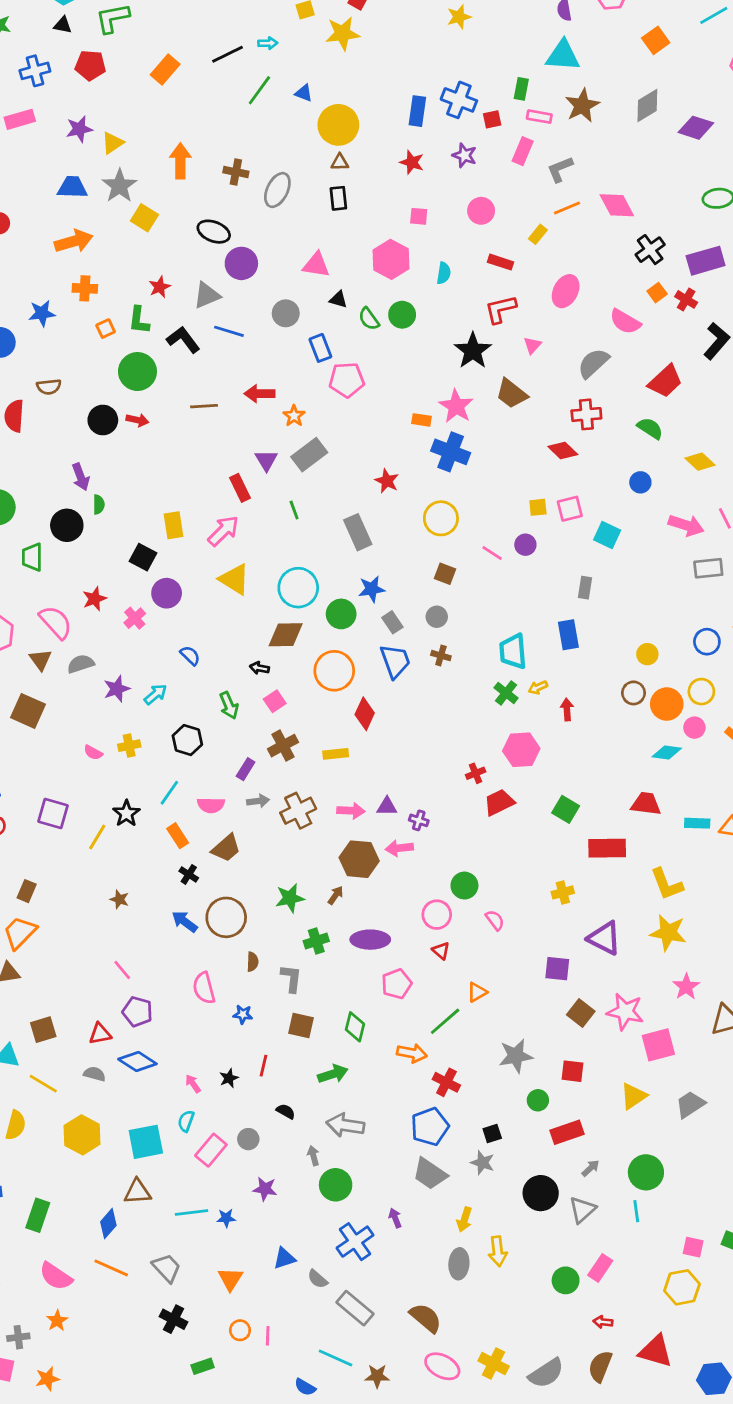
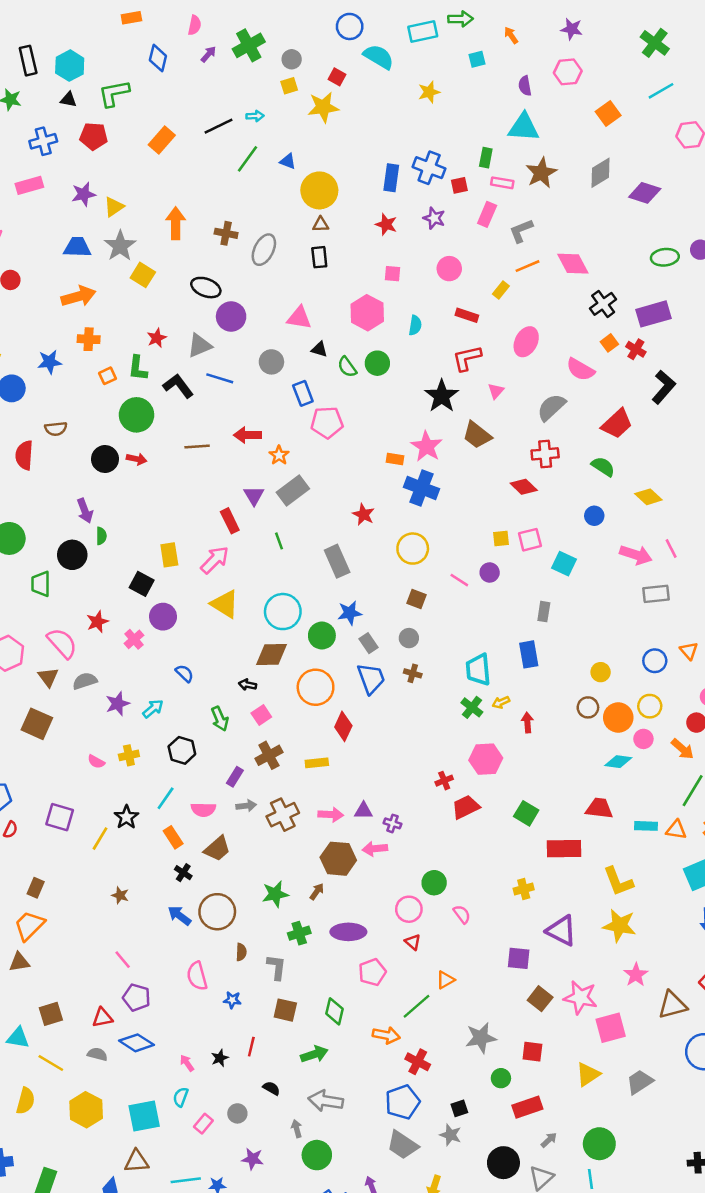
pink rectangle: (211, 1150) -> (203, 1124), size x0.7

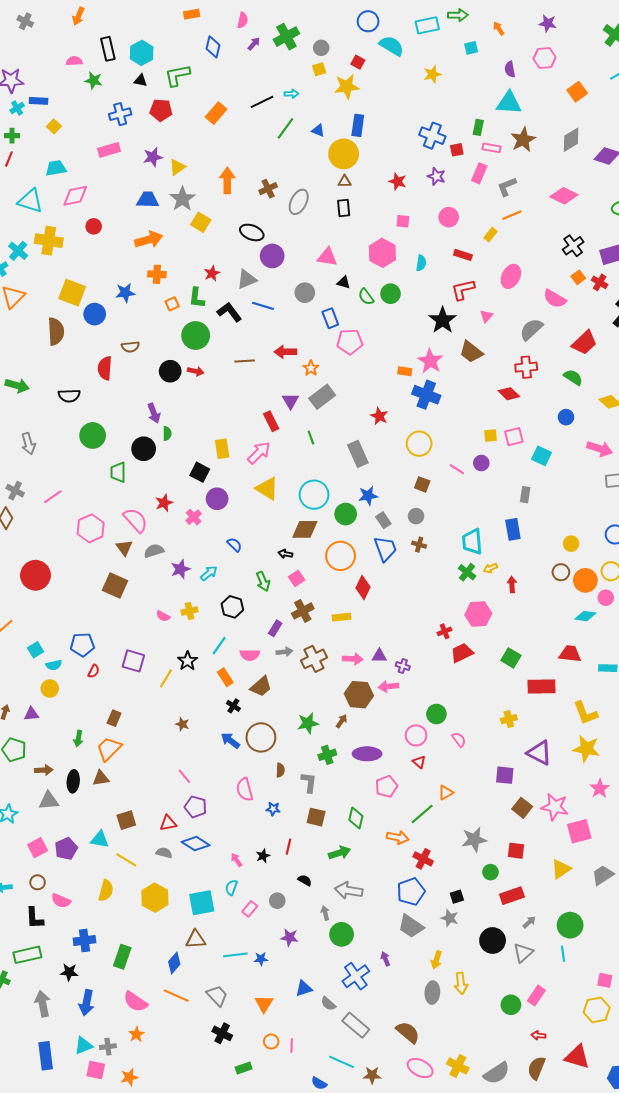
blue rectangle: (391, 178) -> (358, 125), moved
brown cross: (226, 233) -> (268, 189), turned -36
pink diamond: (573, 264) -> (564, 196), moved, turned -36

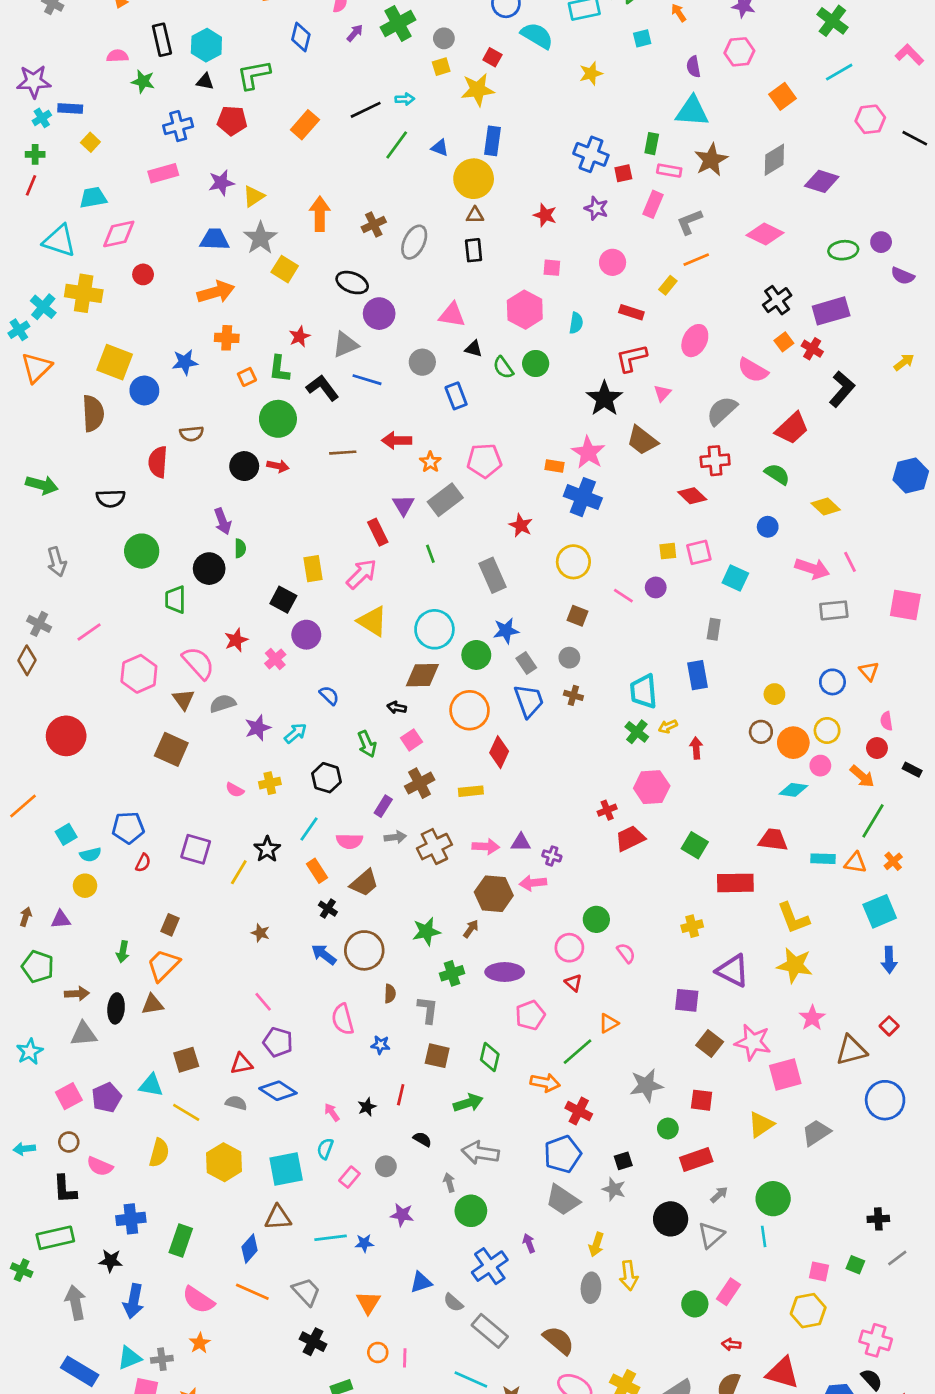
pink pentagon: (350, 342) -> (484, 461), moved
blue rectangle: (46, 1056) -> (80, 1371), turned -52

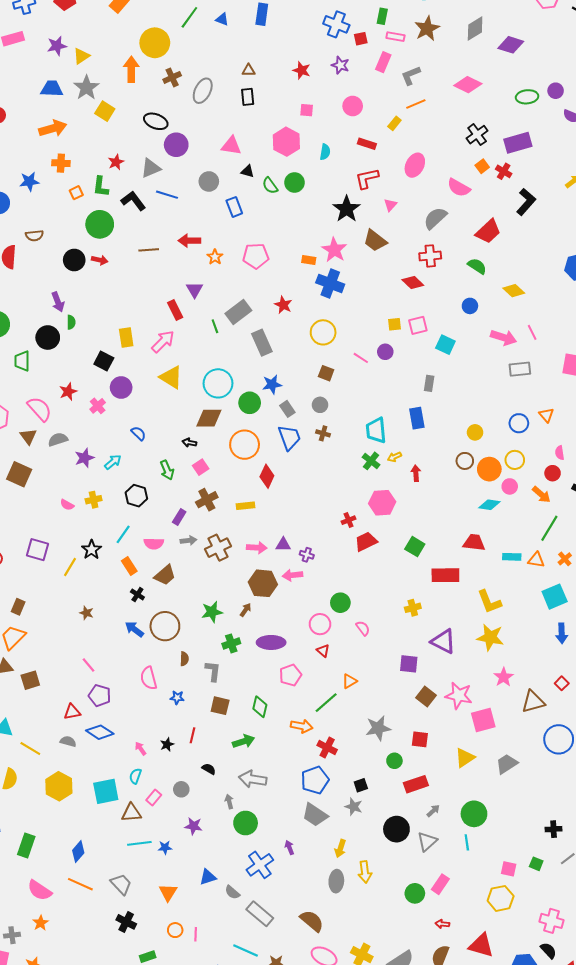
yellow circle: (474, 179) -> (155, 43), moved
gray rectangle: (445, 500) -> (238, 312), moved
brown square: (186, 1060) -> (30, 680), moved
brown triangle: (278, 1218) -> (131, 813), moved

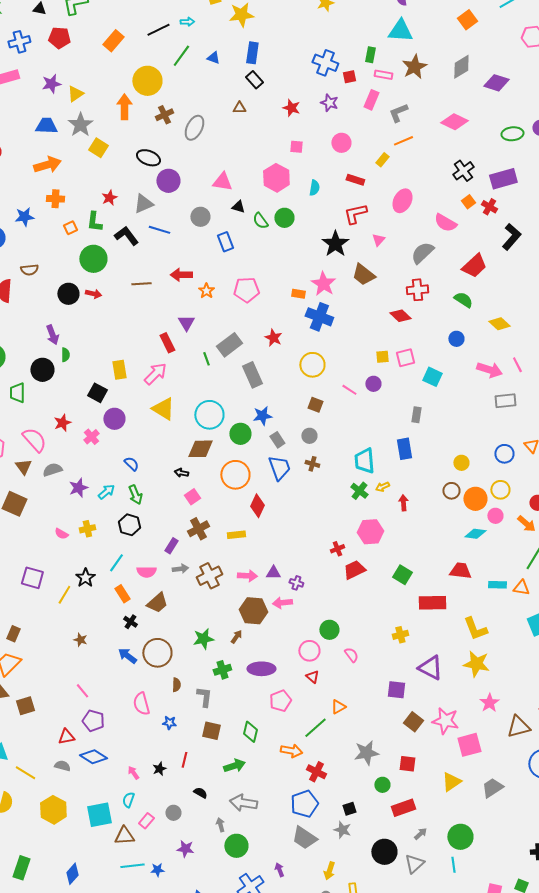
black rectangle: (248, 97) -> (254, 80), moved, turned -36
green arrow: (167, 470) -> (135, 495), moved

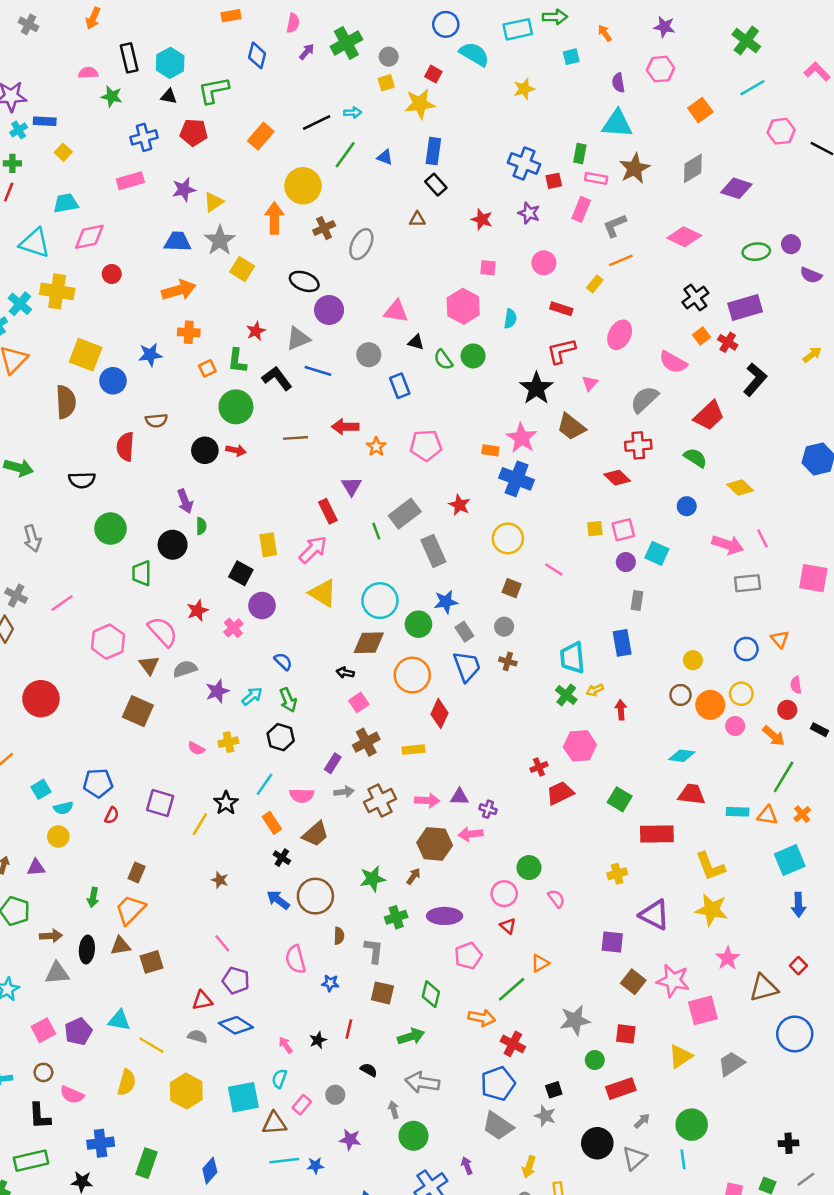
purple circle: (373, 384) -> (626, 562), moved
cyan diamond: (475, 534) -> (682, 756), moved

